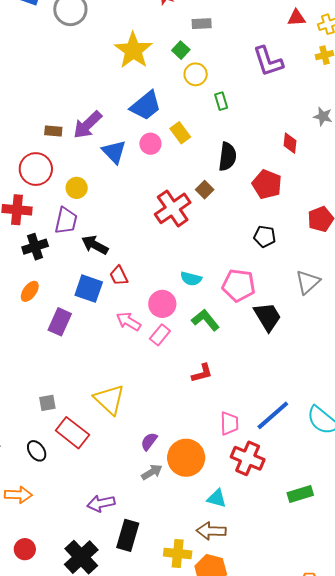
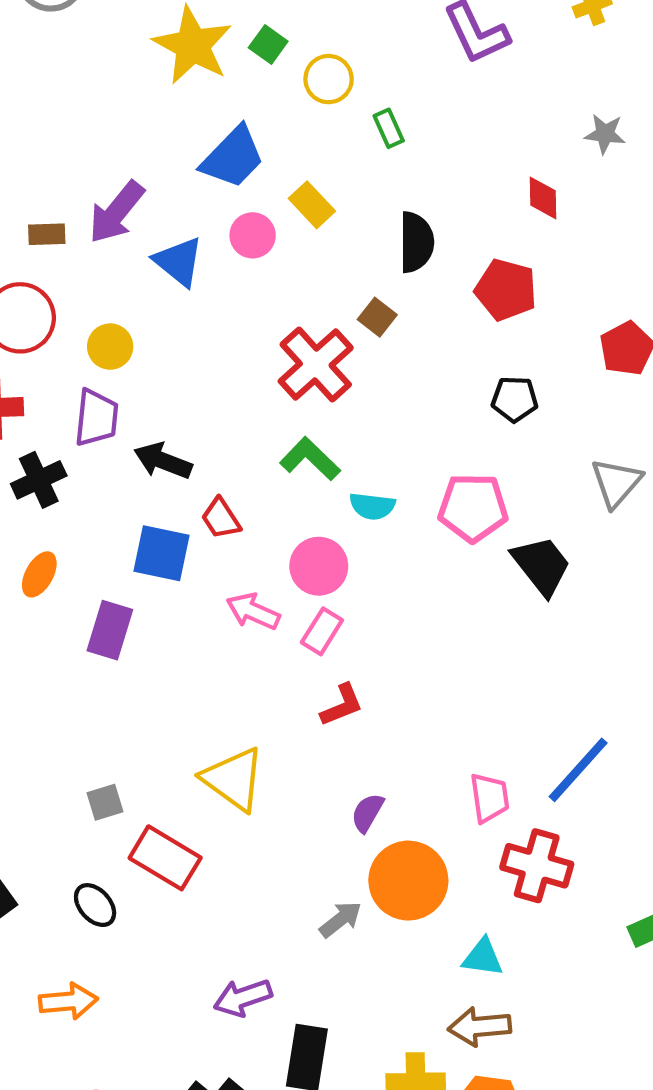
green square: (181, 50) -> (268, 44), moved
green L-shape: (205, 320) -> (310, 459), moved
red L-shape: (202, 373) -> (342, 705), moved
purple semicircle: (149, 441) -> (367, 813), moved

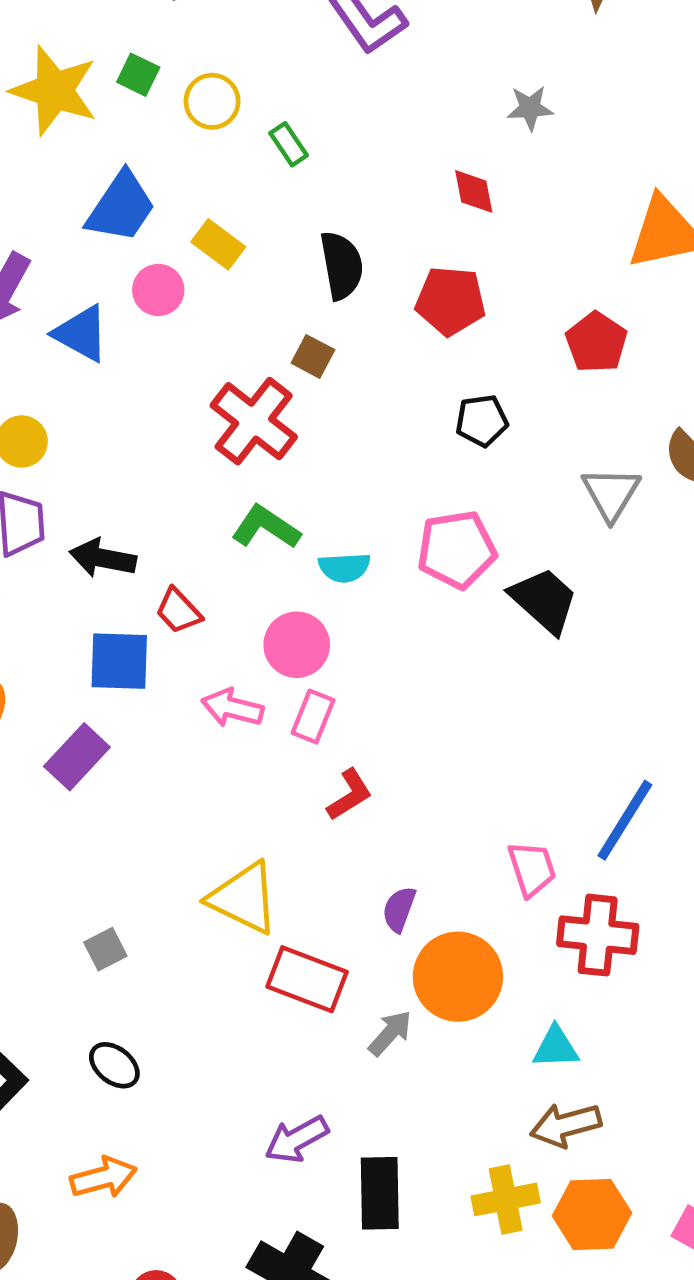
purple rectangle: (110, 630) -> (77, 757), turned 36
red rectangle: (165, 858) -> (307, 979), moved

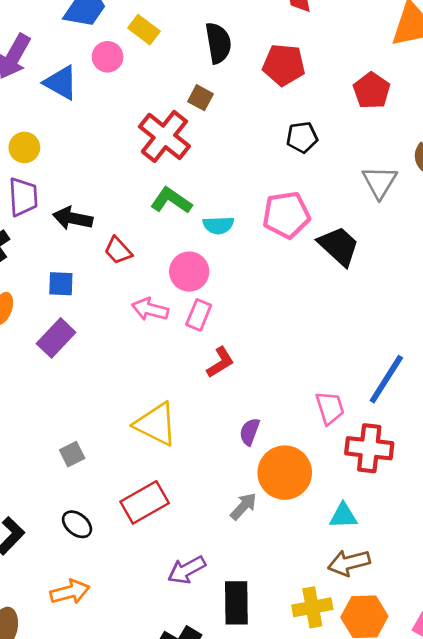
blue square: (119, 661) -> (61, 284), moved, size x0.7
red rectangle: (307, 979) -> (145, 502), moved, turned -51

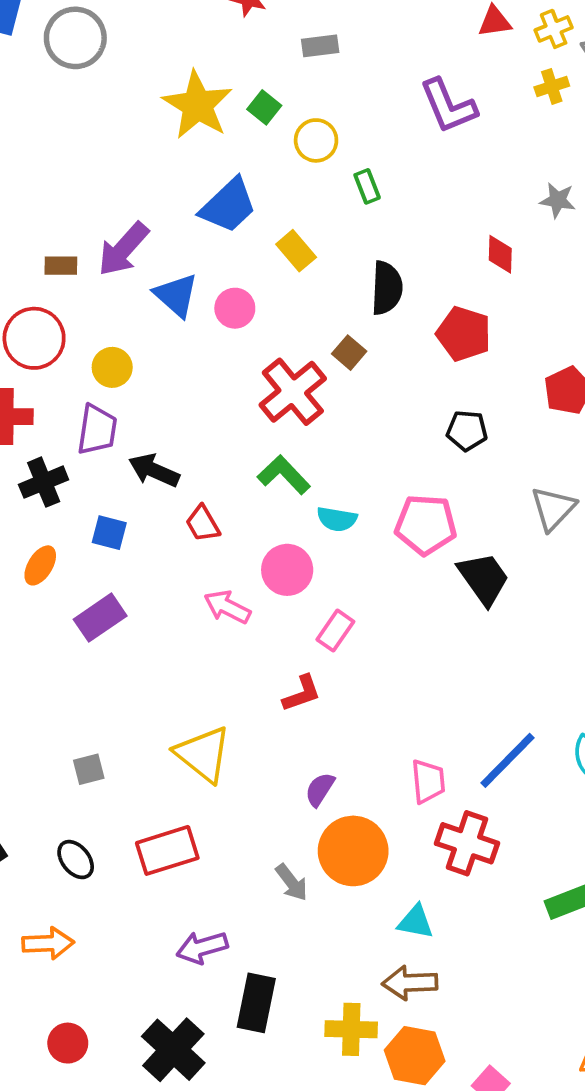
pink circle: (108, 57) -> (235, 308), moved
blue square: (61, 284) -> (109, 533), moved
pink rectangle: (199, 315) -> (335, 631), moved
gray arrow: (244, 506) -> (292, 882), turned 88

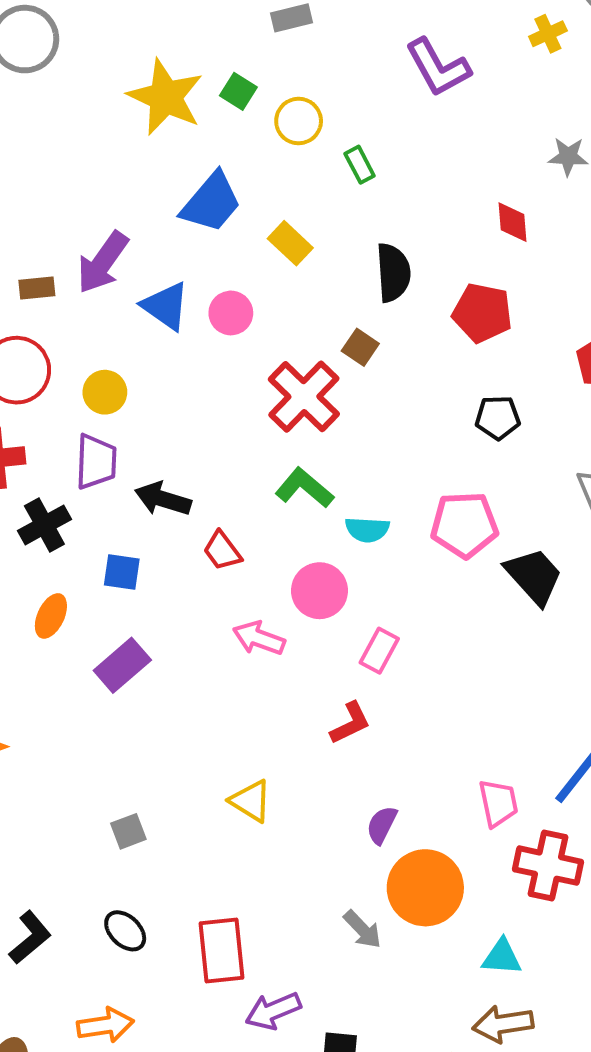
yellow triangle: (203, 754) -> (251, 801), size x0.7
red rectangle: (167, 850) -> (221, 951), moved, turned -72

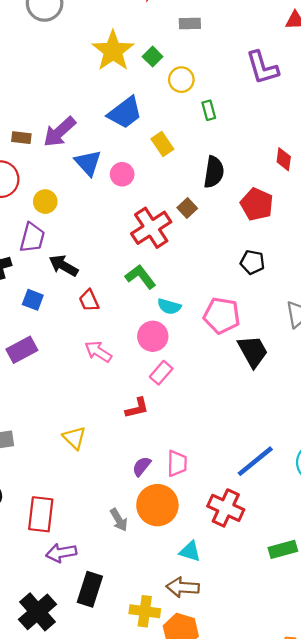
pink circle: (319, 591) -> (153, 336), moved
pink trapezoid: (498, 803) -> (177, 463), moved

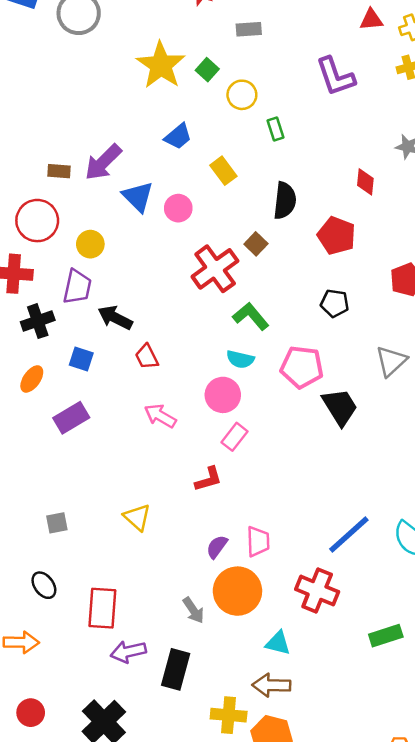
blue trapezoid: (125, 113) -> (178, 136), size x0.7
green L-shape: (141, 277) -> (251, 316), moved
black rectangle: (90, 589) -> (176, 669), moved

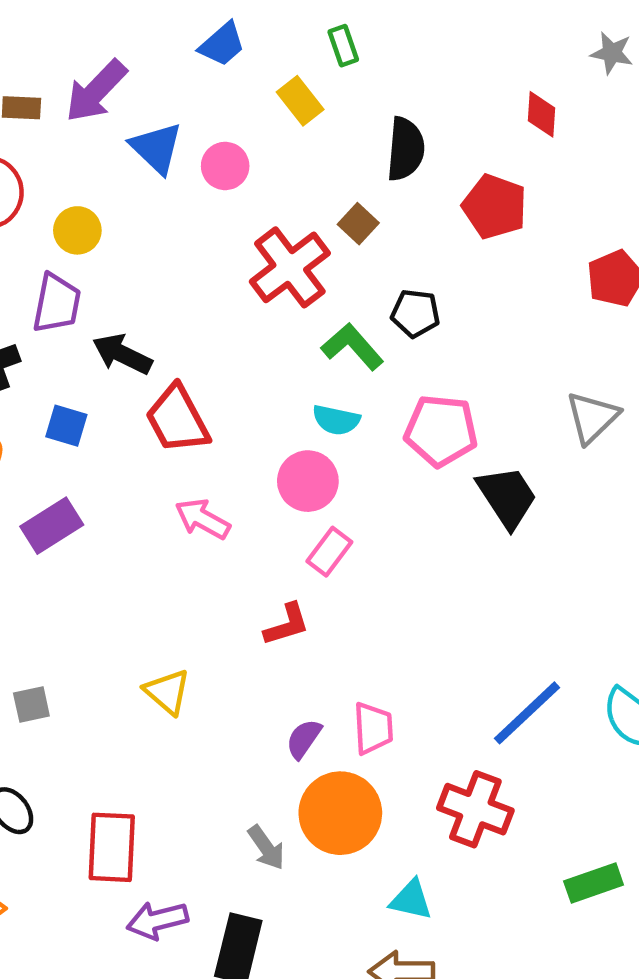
green rectangle: (275, 129) -> (343, 46), moved
black pentagon: (335, 303) -> (415, 313), moved
red trapezoid: (147, 357) -> (177, 419), size x1.6

